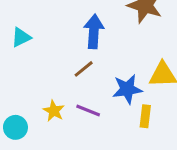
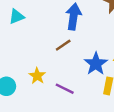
blue star: (127, 89) -> (96, 64), turned -30
purple line: (88, 111) -> (65, 89), moved

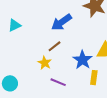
blue arrow: (73, 17) -> (62, 22), turned -130
yellow star: (37, 76) -> (45, 63), moved

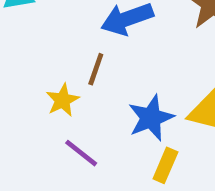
brown line: (55, 46) -> (96, 69), turned -48

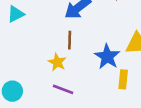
purple line: (81, 153) -> (63, 89), moved

